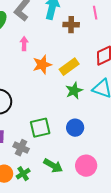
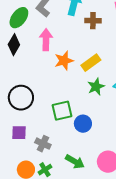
pink arrow: (24, 44) -> (46, 40), size x1.5
green square: (40, 128) -> (62, 111), moved
blue circle: (75, 128) -> (83, 124), moved

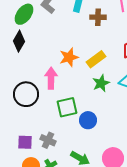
pink arrow: (46, 40) -> (51, 78), moved
purple square: (19, 133) -> (25, 142), moved

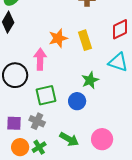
yellow rectangle: (96, 59) -> (85, 40), turned -72
green star: (101, 83) -> (90, 80), moved
green square: (67, 107) -> (46, 95), moved

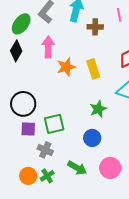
pink arrow: (40, 59) -> (48, 47), moved
blue circle: (77, 101) -> (92, 138), moved
purple square: (14, 123) -> (28, 129), moved

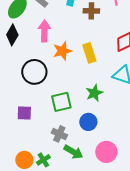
black circle: (23, 104) -> (34, 72), moved
green square: (54, 124) -> (61, 102), moved
gray cross: (45, 150) -> (59, 134), moved

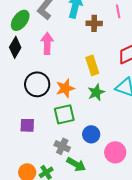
orange star: (62, 51) -> (65, 88), moved
green star: (94, 93) -> (96, 92), moved
pink circle: (106, 152) -> (115, 152), moved

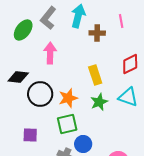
black diamond: (15, 47) -> (18, 77), moved, turned 65
blue circle: (91, 134) -> (83, 144), moved

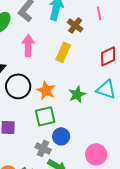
brown cross: (97, 33) -> (75, 25), turned 35
yellow rectangle: (95, 75) -> (63, 52), moved, turned 42
orange star: (68, 98) -> (46, 90), turned -30

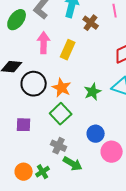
yellow rectangle: (63, 52) -> (68, 50), moved
green square: (45, 116) -> (61, 114), turned -30
blue circle: (61, 136) -> (96, 134), moved

